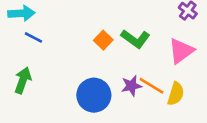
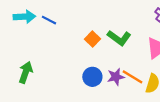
blue line: (33, 37) -> (49, 20), moved
blue circle: (94, 95) -> (92, 77), moved, size x0.7

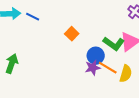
green L-shape: (119, 38) -> (114, 44), moved
blue circle: (92, 77) -> (96, 56), moved

